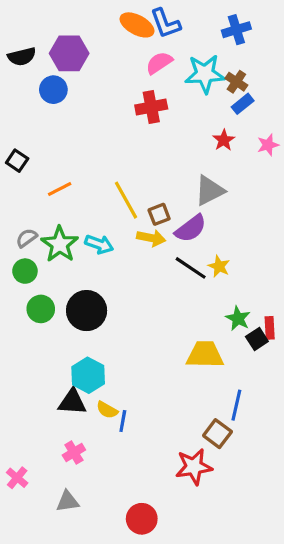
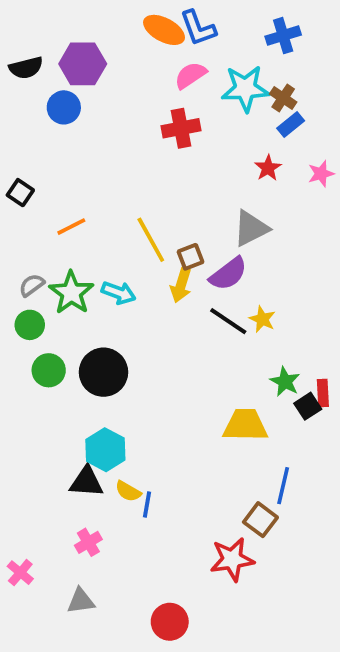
yellow arrow: (151, 238) -> (181, 285), turned 96

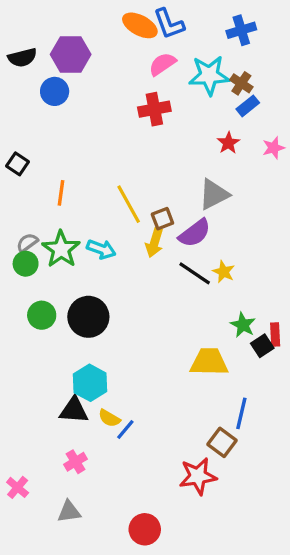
orange line: (71, 227) -> (61, 193), turned -55
green circle: (30, 325) -> (26, 264), moved
blue line: (147, 505) -> (125, 429), turned 30

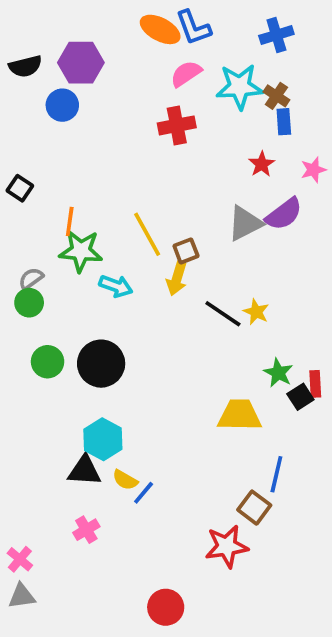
blue rectangle: (248, 106) -> (284, 122), turned -55
purple semicircle: (195, 233) -> (284, 214), moved
green star: (61, 249) -> (81, 251), moved, turned -30
gray triangle: (69, 512) -> (22, 596), moved

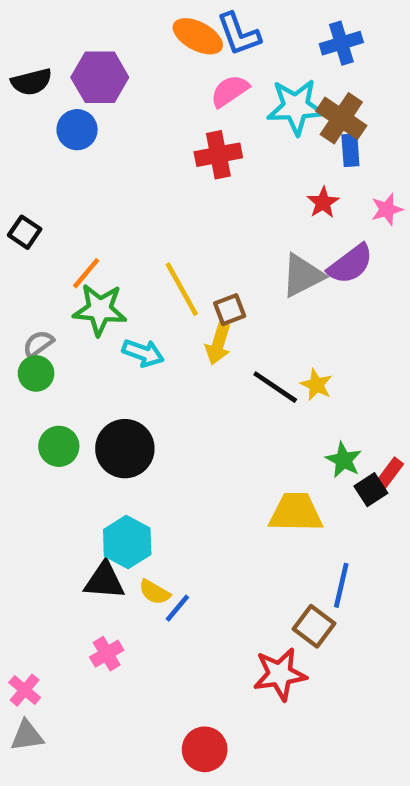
brown cross: (276, 96) -> (341, 118), size x1.5
orange line: (70, 221) -> (86, 273), turned 32
red rectangle: (315, 384) -> (389, 474), turned 40

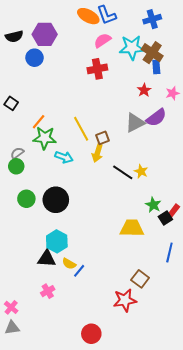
blue line: (341, 585) -> (169, 253), moved

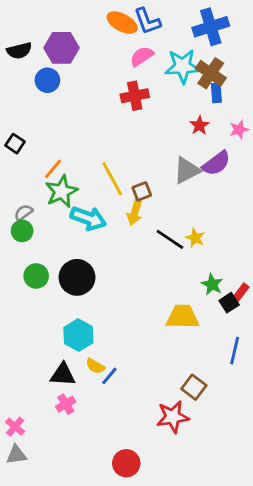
blue cross: (152, 19) -> (211, 27), size x1.4
green star: (45, 138) -> (61, 191), turned -30
cyan arrow: (64, 157) -> (88, 218), size x1.4
black triangle: (47, 259) -> (63, 375), moved

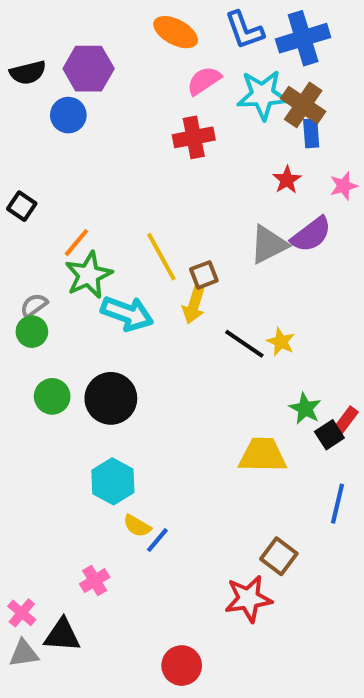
blue L-shape: (147, 21) -> (244, 30), moved
black triangle: (63, 375) -> (62, 635), moved

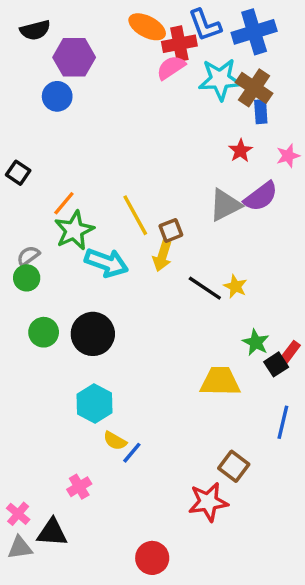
black semicircle: (28, 73) -> (35, 30), moved
red cross: (194, 137) -> (179, 44), moved

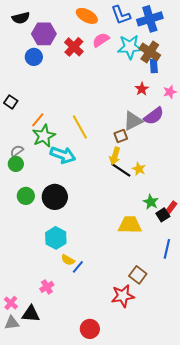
red cross: (179, 44) -> (74, 47), moved, turned -36
brown square: (171, 230) -> (121, 136), moved
yellow arrow: (162, 256) -> (115, 156), moved

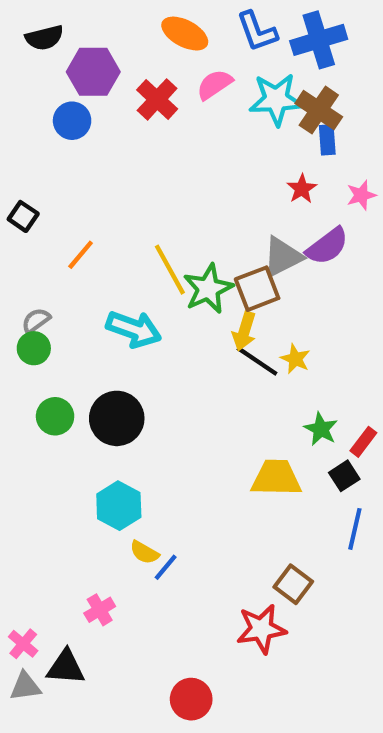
green star: (44, 136) -> (208, 289), moved
brown square: (121, 136) -> (257, 289), size x1.5
black square: (163, 215) -> (344, 476), moved

